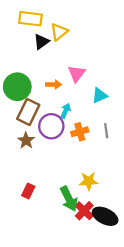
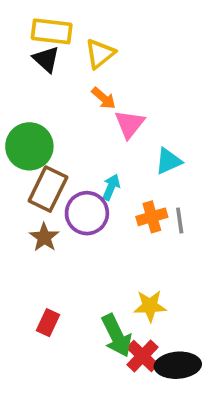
black triangle: (41, 42) -> (46, 59), moved, turned -42
orange arrow: (53, 85) -> (104, 98), moved, turned 40
orange cross: (80, 132) -> (152, 217), moved
black ellipse: (105, 216) -> (178, 365), turned -30

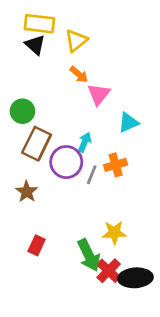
green circle: (29, 146) -> (22, 111), size x0.7
gray line: (180, 221) -> (92, 175), moved, turned 30
brown star: (44, 237) -> (27, 192), moved

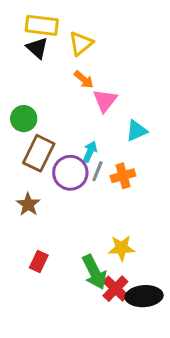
gray line: (92, 175) -> (97, 171), moved

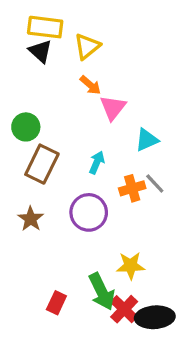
gray line: (97, 171) -> (155, 183), moved, turned -65
purple circle: (70, 173) -> (89, 212), moved
red rectangle: (39, 262) -> (56, 303), moved

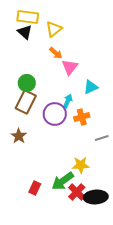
green circle: (26, 127) -> (27, 83), moved
cyan arrow: (97, 162) -> (68, 101), moved
gray line: (155, 183) -> (102, 138), moved, turned -64
purple circle: (89, 212) -> (55, 114), moved
green arrow: (102, 291) -> (63, 181), turned 80

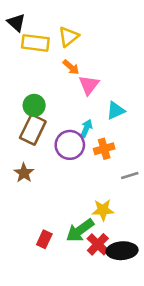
yellow rectangle: (28, 17) -> (35, 43), moved
black triangle: (25, 32) -> (16, 23), moved

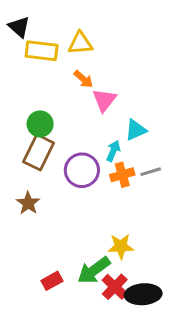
yellow triangle: (68, 37) -> (80, 43), turned 35
cyan arrow: (86, 128) -> (113, 151), moved
gray line: (130, 175) -> (151, 172), moved
red rectangle: (44, 239) -> (52, 281), turned 36

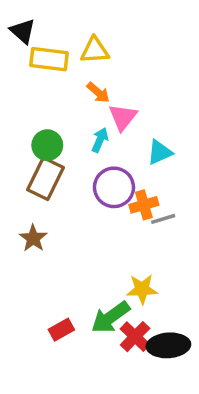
cyan arrow: (113, 151) -> (100, 140), moved
purple circle: (82, 170) -> (114, 187), moved
gray line: (151, 172) -> (163, 219), moved

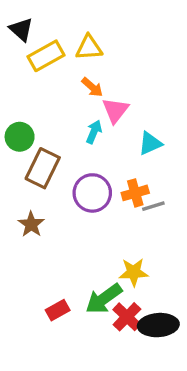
yellow rectangle: (49, 59) -> (46, 56), turned -36
green circle: (47, 145) -> (20, 137), moved
purple circle: (114, 187) -> (92, 193), moved

